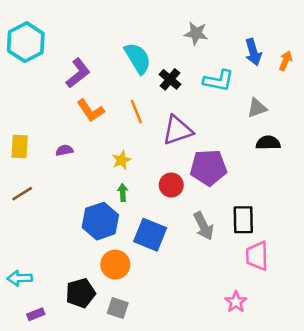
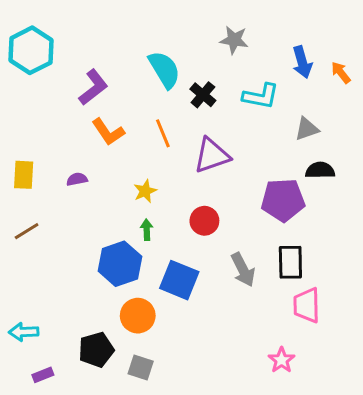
orange arrow: (286, 61) -> (341, 73), turned -60
purple pentagon: (209, 168) -> (283, 200), moved

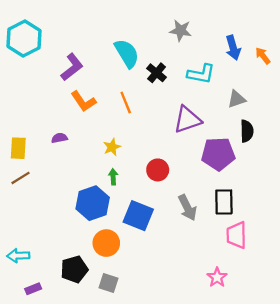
purple triangle: (212, 156) -> (187, 120), moved
black semicircle: (320, 170) -> (247, 131), turned 90
yellow rectangle: (24, 175) -> (18, 148), moved

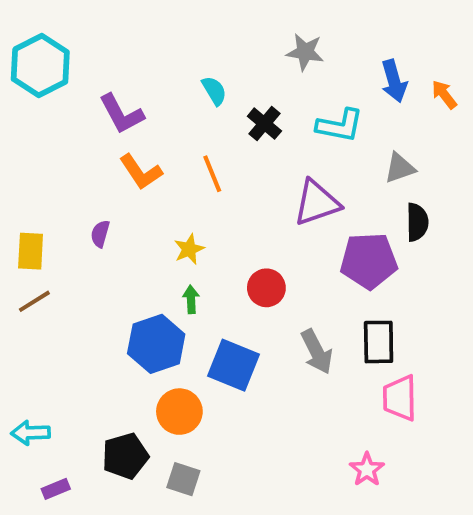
cyan semicircle: (127, 53) -> (214, 91), size x0.6
purple L-shape: (72, 67) -> (121, 114), turned 100
purple semicircle: (59, 138) -> (100, 234), turned -63

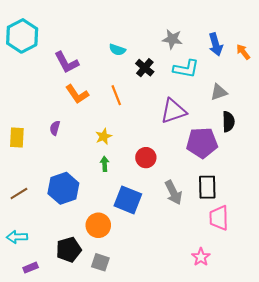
gray star: (305, 52) -> (172, 39), moved
cyan semicircle: (214, 91) -> (117, 50), turned 140
brown line: (34, 301) -> (19, 194), moved
blue hexagon: (156, 344) -> (63, 188), moved

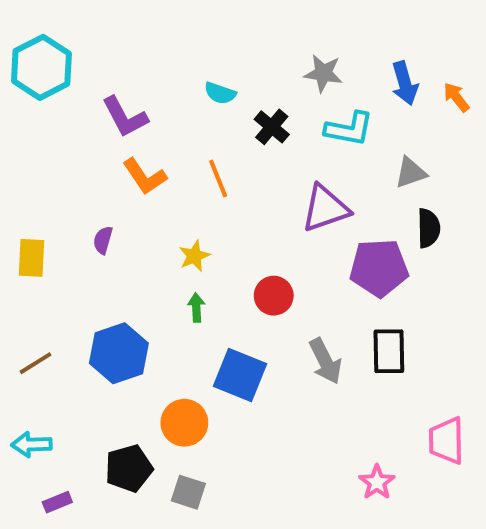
pink trapezoid: (219, 218) -> (446, 441), moved

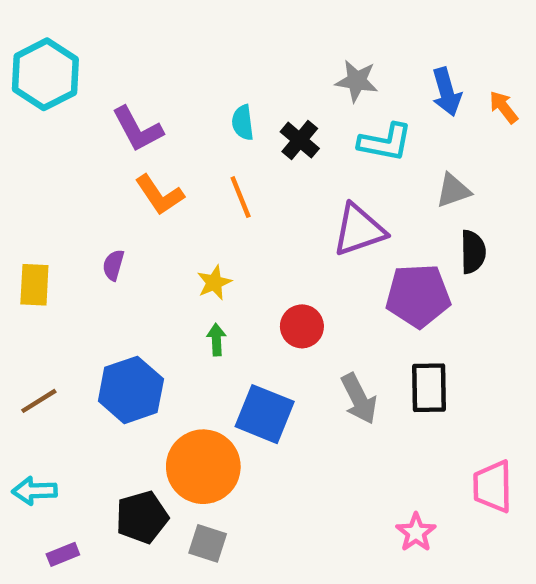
cyan semicircle: (220, 93) -> (243, 123), moved, turned 64
orange circle: (184, 423) -> (203, 467), size x1.4

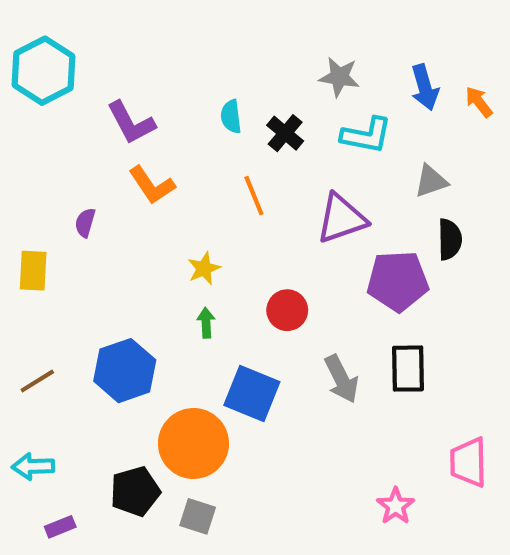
orange line: (241, 197) -> (254, 196), moved
purple semicircle: (113, 265) -> (85, 223), moved

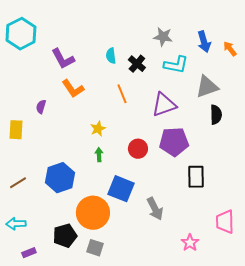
gray triangle: (431, 181) -> (207, 87), size x1.4
purple pentagon: (398, 281) -> (174, 142), moved
gray arrow: (341, 379) -> (155, 209), moved

